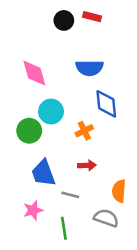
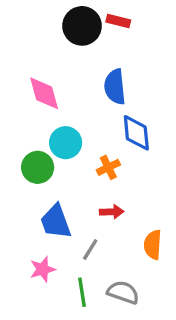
black circle: (64, 20) -> (82, 26), size x1.5
blue semicircle: (89, 68) -> (115, 87), turned 84
gray line: (70, 195) -> (90, 250), turned -72
gray semicircle: (106, 218) -> (123, 292), moved

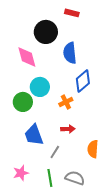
black circle: (82, 26) -> (46, 32), moved
blue diamond: (136, 133) -> (83, 81), turned 55
pink star: (43, 269) -> (21, 173), moved

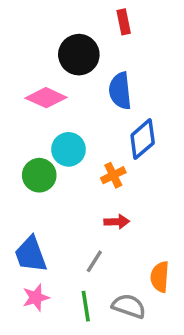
red rectangle: (72, 13) -> (124, 22), turned 64
pink diamond: (27, 57) -> (46, 98), turned -50
blue trapezoid: (34, 135) -> (31, 254), moved
orange semicircle: (93, 149) -> (160, 277), moved

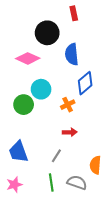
pink star: (36, 298) -> (14, 185), moved

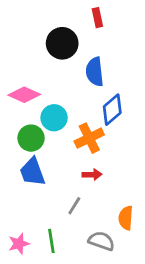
pink diamond: (28, 58) -> (24, 95), moved
orange cross: (68, 105) -> (89, 138), size x1.5
blue trapezoid: (18, 152) -> (32, 172), moved
green line: (51, 183) -> (51, 241), moved

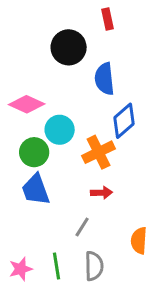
gray semicircle: (101, 241) -> (94, 266), moved, turned 70

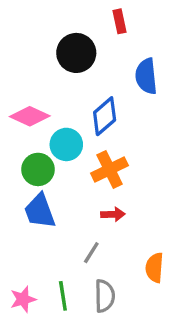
blue semicircle: (104, 79) -> (146, 76), moved
blue diamond: (124, 121) -> (105, 116), moved

